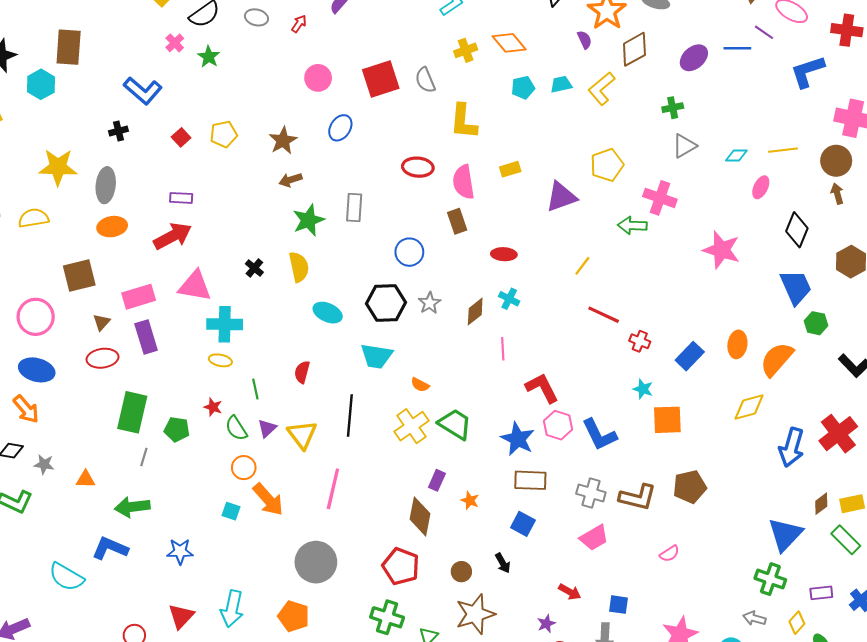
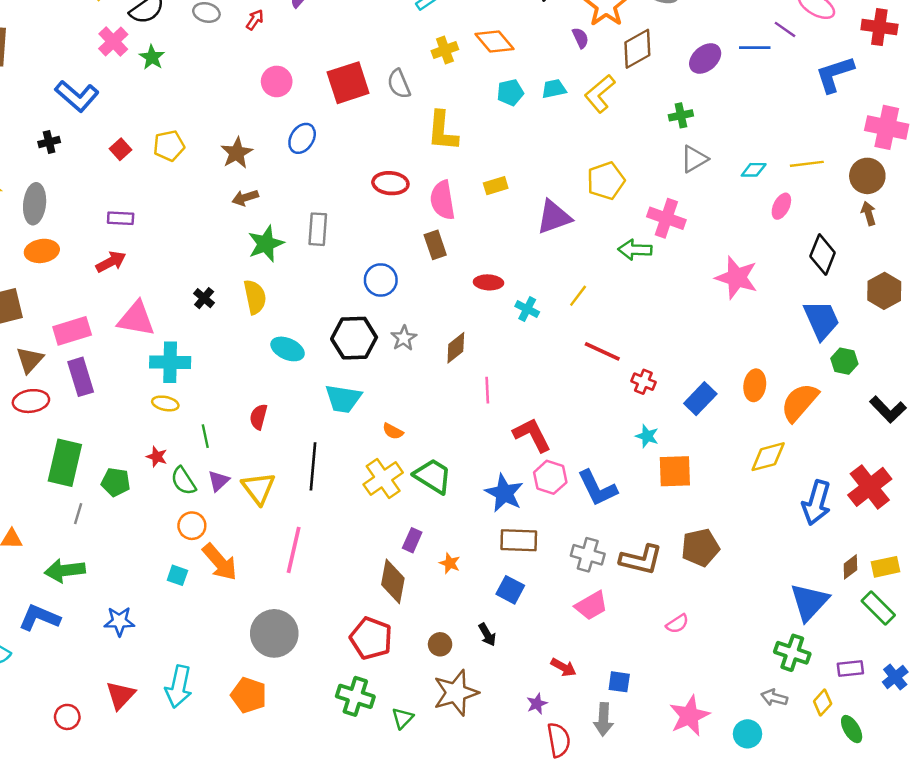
pink cross: (175, 43) -> (113, 42), size x1.4
red arrow: (173, 236) -> (111, 262), size x0.7
cyan cross: (509, 299) -> (527, 309), moved
brown triangle: (101, 322) -> (30, 360), size x1.4

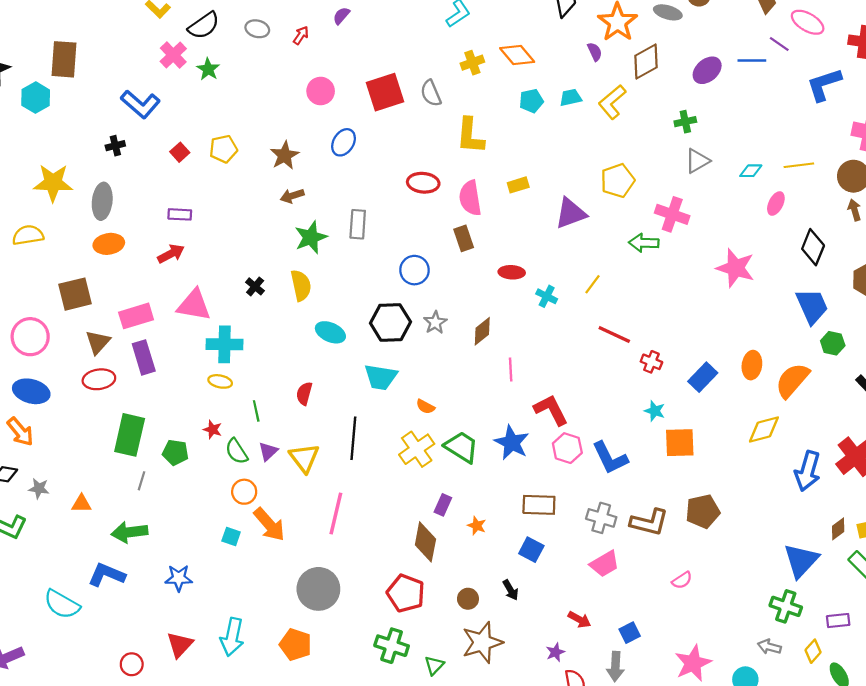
blue star: (504, 493) -> (512, 443), moved
blue square: (619, 682) -> (630, 633), turned -35

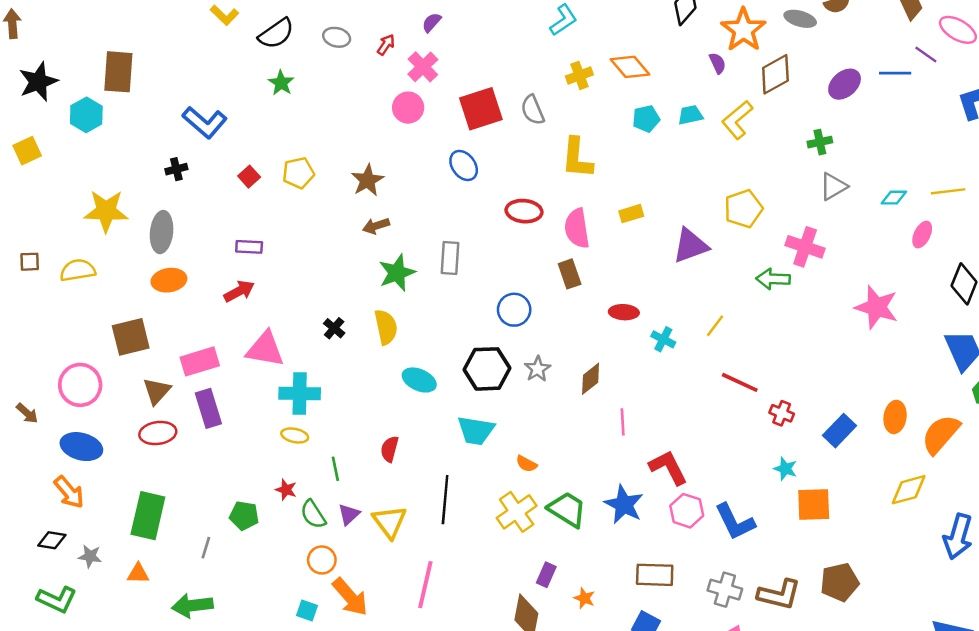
pink cross: (173, 55) -> (423, 67), moved
blue ellipse: (344, 142) -> (464, 165), moved, turned -68
green rectangle: (130, 435) -> (148, 516), moved

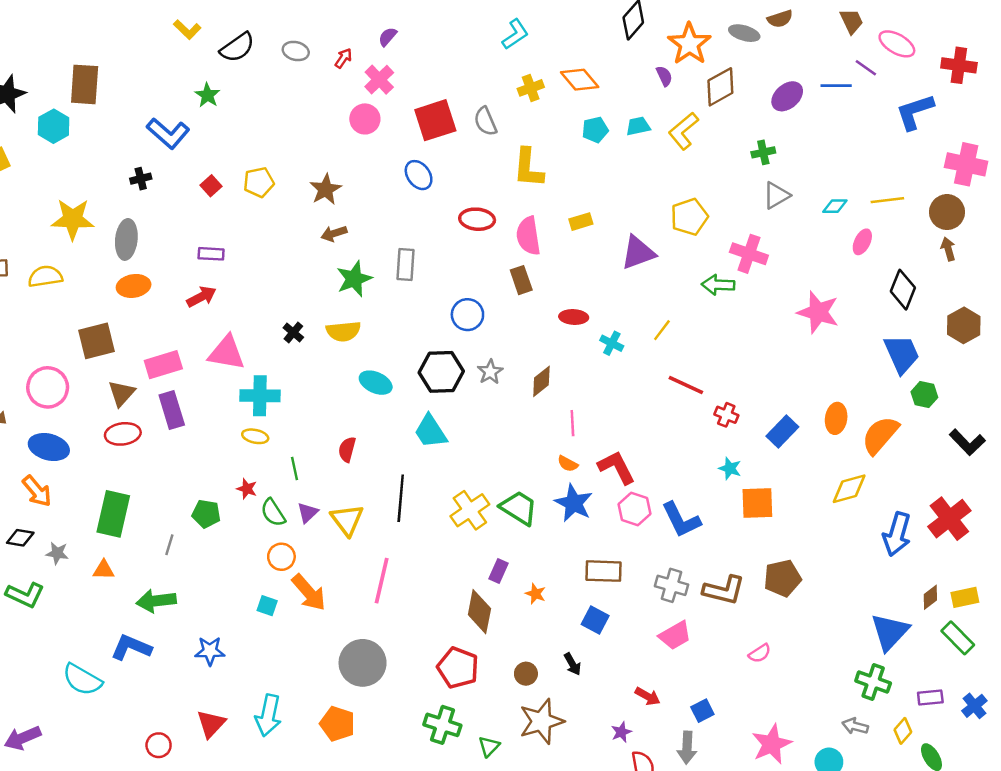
green star: (281, 83) -> (207, 95), moved
yellow semicircle: (386, 327) -> (343, 331), turned 96
cyan trapezoid: (476, 431) -> (431, 432), turned 48
orange semicircle: (526, 464) -> (568, 464), moved

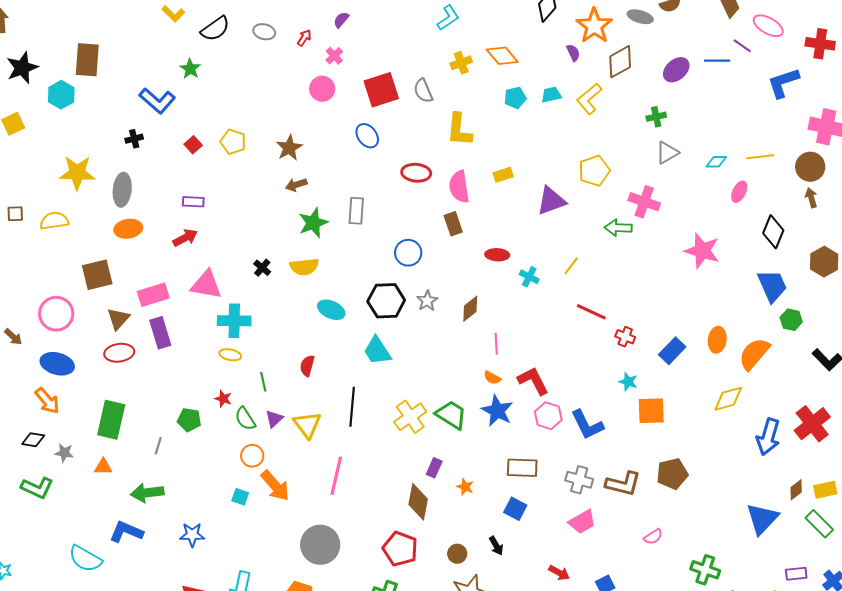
pink cross: (379, 80) -> (334, 56), size x0.7
yellow pentagon: (259, 182) -> (233, 142), turned 30
green cross: (873, 682) -> (705, 570), moved

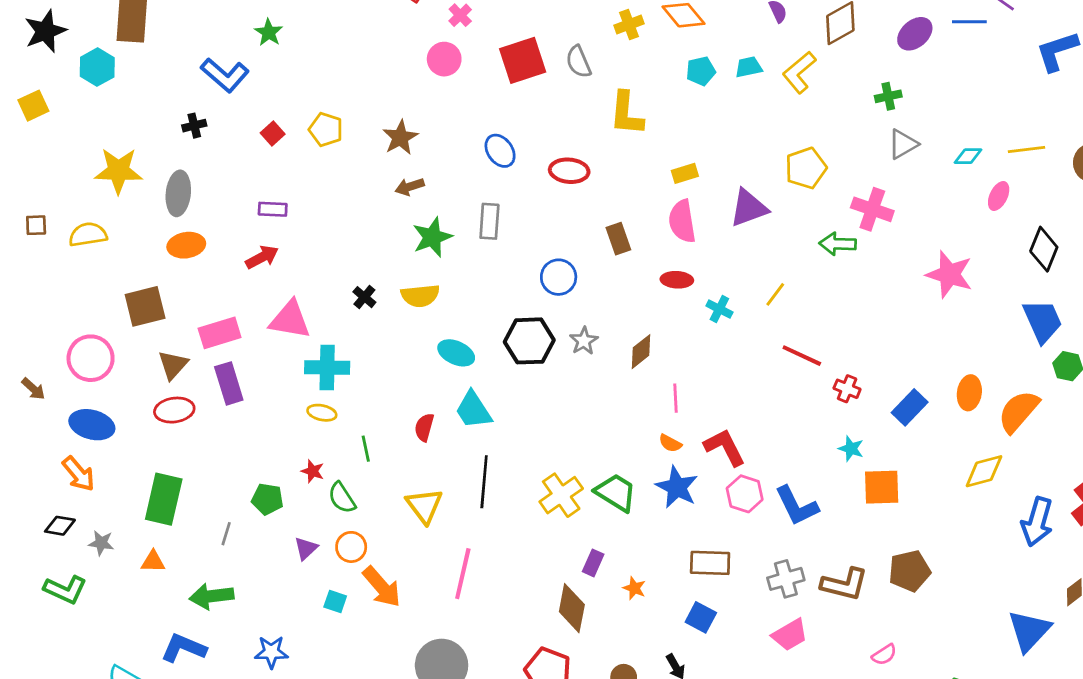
blue ellipse: (367, 136) -> (500, 151), moved
pink semicircle: (459, 187) -> (682, 221), moved
cyan trapezoid: (377, 351) -> (473, 410), moved
purple triangle: (274, 419) -> (306, 548), moved
gray cross: (579, 480) -> (786, 579), turned -32

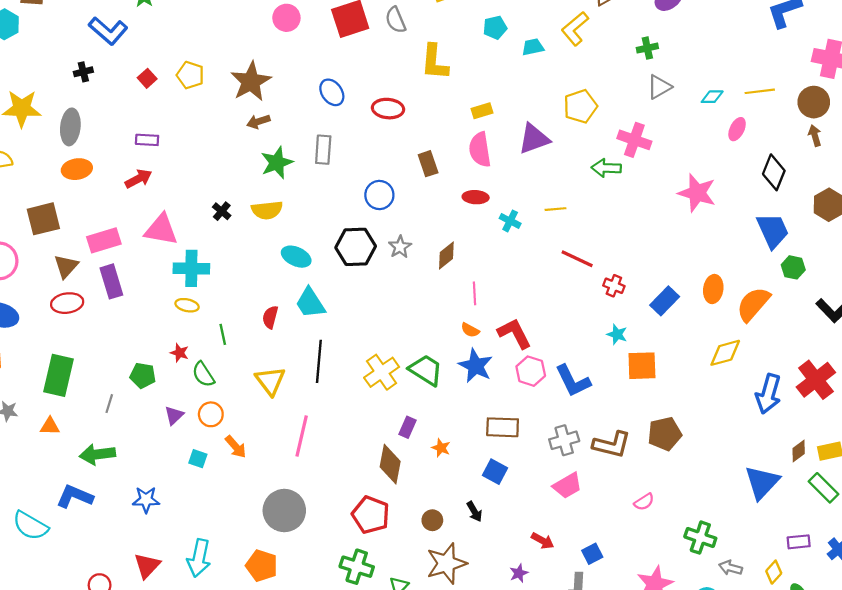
cyan trapezoid: (749, 67) -> (533, 47), moved
brown star: (400, 137) -> (251, 82), size x1.4
yellow line: (775, 294) -> (556, 209), turned 48
orange arrow: (382, 587) -> (236, 447), size x0.7

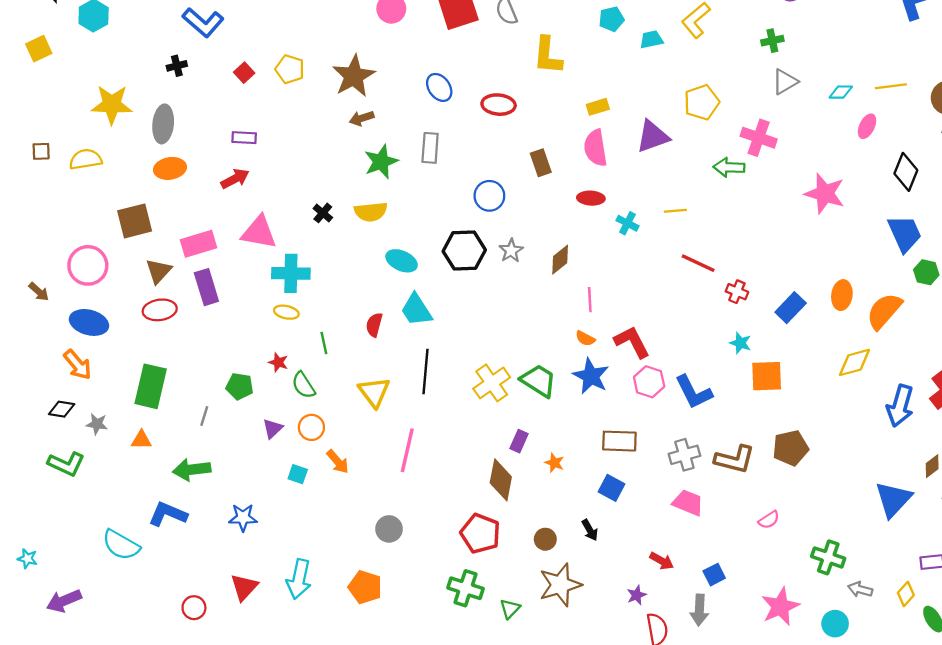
pink trapezoid: (567, 486) -> (688, 503), turned -128
gray circle: (284, 511) -> (389, 529), size x0.6

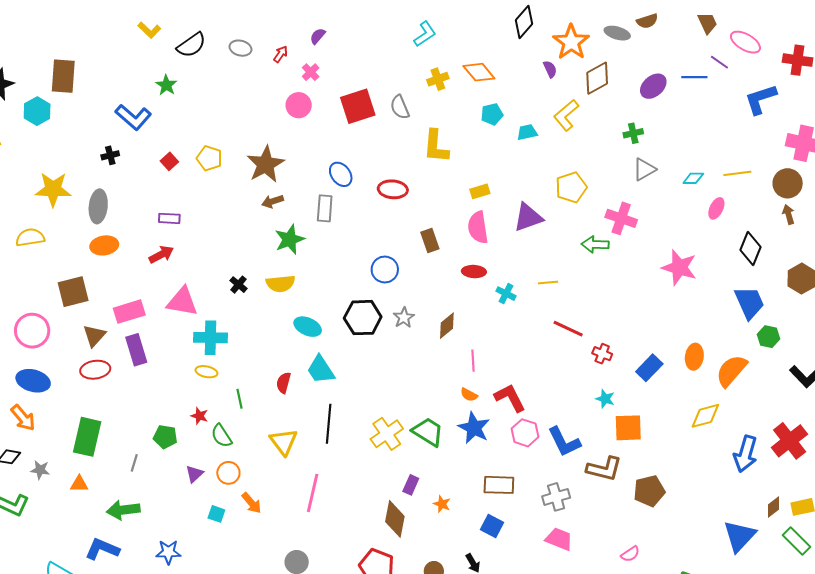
gray rectangle: (430, 148) -> (325, 208), moved
brown L-shape: (735, 459) -> (604, 469), moved

